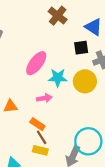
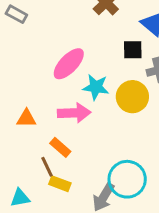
pink arrow: (44, 98) -> (74, 113), size x1.5
brown line: (42, 137) -> (47, 167), moved

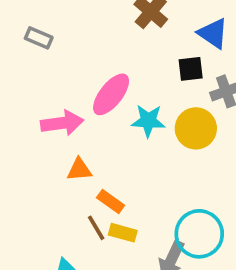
pink arrow: (74, 113) -> (62, 123), moved
orange triangle: (26, 118) -> (79, 170), moved
yellow rectangle: (60, 184) -> (123, 233), moved

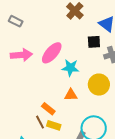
pink arrow: (62, 123) -> (21, 55), moved
yellow circle: (196, 128) -> (99, 85), moved
orange triangle: (79, 170) -> (71, 95), moved

